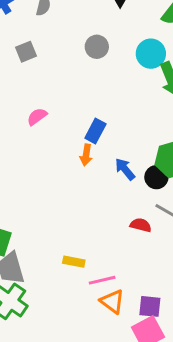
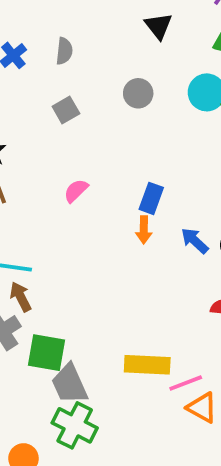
gray square: (26, 52) -> (66, 110), moved
yellow rectangle: (74, 262) -> (147, 365), size x1.6

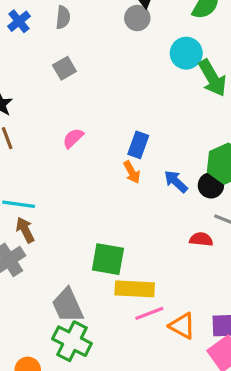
gray circle: (138, 93) -> (137, 18), moved
orange arrow: (144, 230) -> (132, 172), turned -30
green square: (47, 353) -> (108, 259), moved
pink line: (186, 383) -> (149, 313), moved

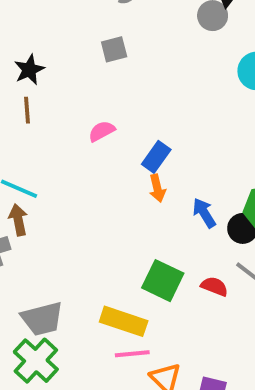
blue rectangle: (138, 145) -> (156, 157), moved
green square: (108, 259) -> (163, 281), moved
gray trapezoid: (68, 305) -> (42, 319), turned -96

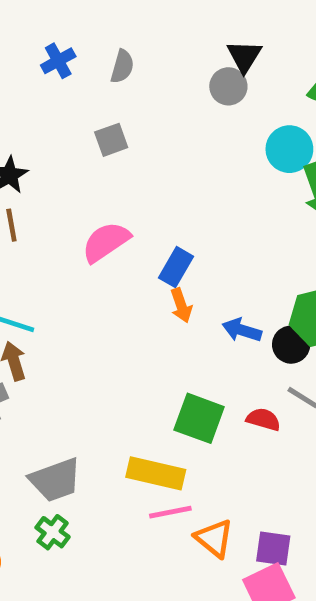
pink semicircle: (102, 131) -> (106, 242), size x1.5
blue arrow: (204, 213) -> (242, 330), turned -36
green cross: (36, 361) -> (53, 532), size x0.6

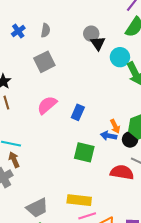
black triangle: (244, 56) -> (98, 43), moved
gray square: (111, 140) -> (44, 62), size x1.5
orange arrow: (181, 305) -> (115, 126), moved
green square: (199, 418) -> (84, 152), moved
red semicircle: (263, 419) -> (122, 172), size x1.6

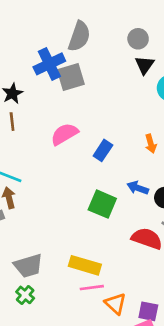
gray semicircle: (46, 30) -> (79, 36), size x1.6
blue cross: (18, 31) -> (49, 64), moved, size x1.6
gray circle: (91, 34) -> (138, 39), moved
orange arrow: (115, 126) -> (151, 144), moved

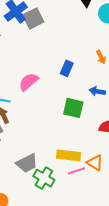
pink semicircle: (64, 134) -> (28, 82), moved
green cross: (25, 295) -> (44, 178), moved, size x1.5
orange triangle: (116, 304) -> (95, 163), moved

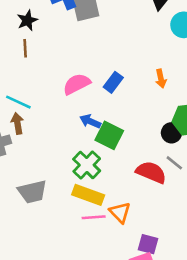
pink semicircle: (28, 82) -> (77, 84), moved
blue arrow: (97, 91) -> (90, 121), moved
green cross: (44, 178) -> (87, 165), moved

